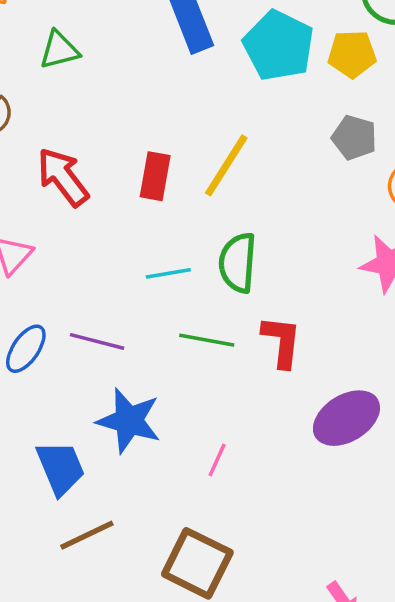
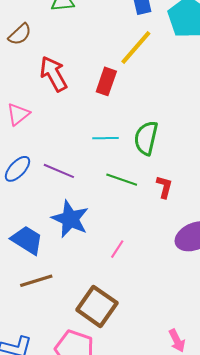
yellow line: (226, 165) -> (136, 47), moved
red L-shape: (282, 342) -> (164, 187), size x0.7
blue trapezoid: (61, 468) -> (27, 240), turned -44

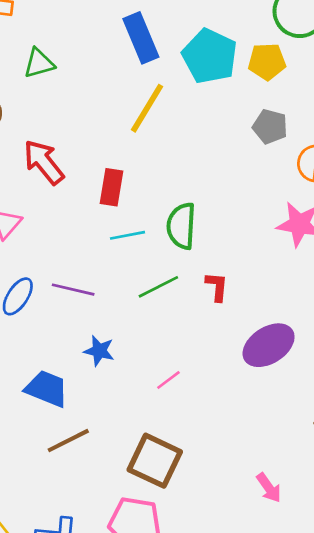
red rectangle: (106, 81) -> (112, 187), moved
green line: (122, 180) -> (158, 287), turned -36
blue star: (70, 219) -> (99, 351), size x0.6
pink line: (117, 249) -> (168, 380), turned 30

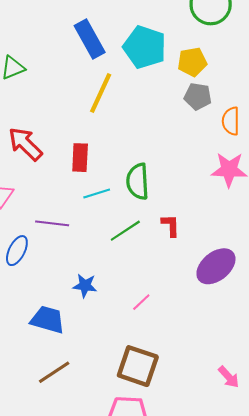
yellow pentagon: (267, 62) -> (192, 62), moved
purple line: (73, 290) -> (52, 223), moved
brown line: (68, 441) -> (54, 372), moved

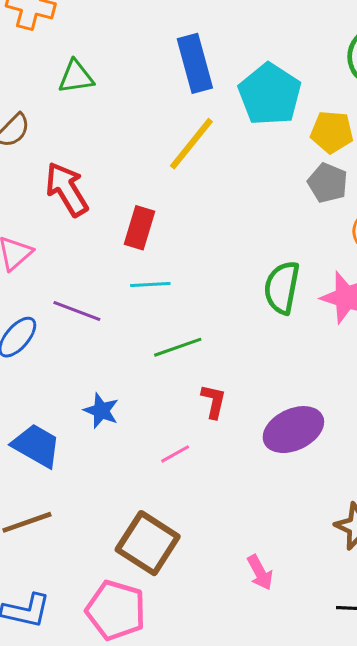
green semicircle: (138, 181) -> (282, 288), moved
red L-shape: (171, 225) -> (214, 401), moved
pink arrow: (229, 377) -> (260, 572), moved

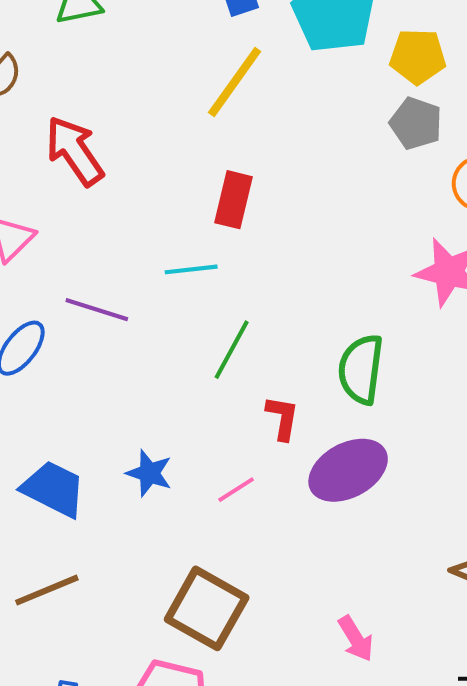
red rectangle: (140, 228) -> (233, 200), moved
green semicircle: (282, 288) -> (361, 369), moved
green line: (178, 347) -> (232, 350), turned -39
blue star: (101, 411) -> (149, 473), moved
purple ellipse: (293, 430) -> (348, 470), moved

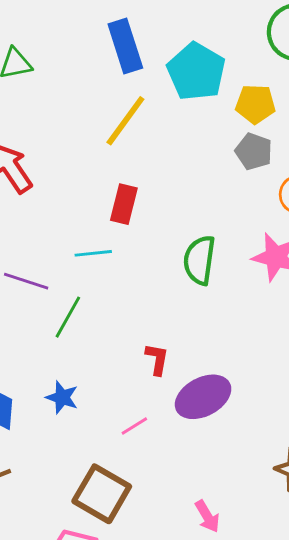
green line: (232, 350) -> (68, 317), moved
green semicircle: (361, 369) -> (199, 260), moved
pink line: (236, 490) -> (134, 426), moved

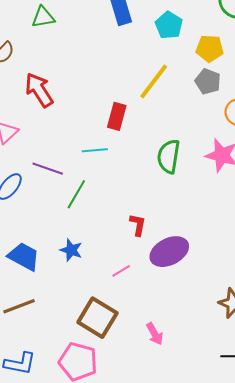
cyan pentagon: (196, 72) -> (169, 25), size x0.7
yellow line: (125, 121) -> (154, 81), moved
pink arrow: (207, 516) -> (155, 334), moved

